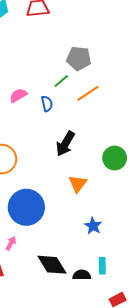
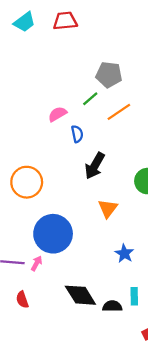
pink semicircle: (18, 95) -> (57, 114), moved
blue semicircle: (47, 104) -> (77, 134), moved
pink arrow: (11, 243) -> (37, 263), moved

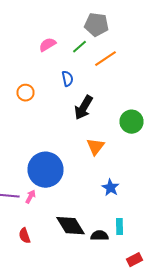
pink semicircle: (57, 114) -> (48, 45), moved
orange circle: (27, 182) -> (26, 93), moved, size x0.6
red semicircle: (22, 300) -> (24, 236), moved

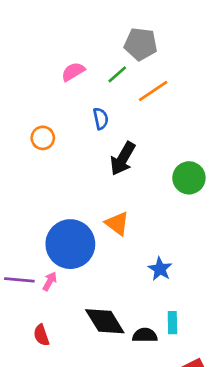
orange triangle: (96, 147) -> (117, 223), moved, turned -30

